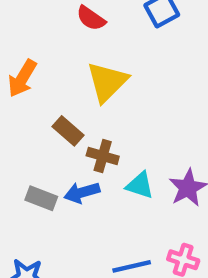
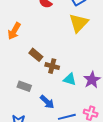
yellow triangle: (107, 82) -> (79, 23), moved
blue arrow: (82, 193) -> (47, 102), moved, turned -119

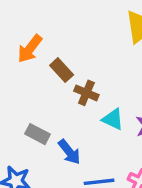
orange arrow: (14, 31) -> (30, 49), moved
gray rectangle: (24, 86) -> (38, 134), moved

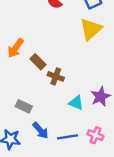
cyan triangle: (113, 119) -> (76, 103), moved
blue arrow: (69, 152) -> (41, 130), moved

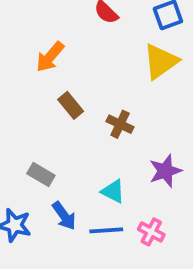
orange arrow: (15, 48) -> (50, 57), moved
brown cross: (56, 76) -> (120, 124), moved
cyan triangle: (76, 103) -> (113, 191), moved

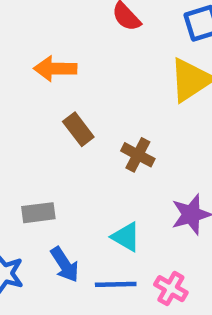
orange arrow: (50, 57) -> (55, 69), turned 48
gray rectangle: (41, 175) -> (38, 213), turned -40

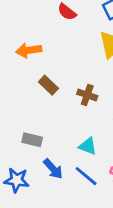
gray rectangle: (38, 213) -> (32, 140), turned 30
blue line: (116, 284) -> (86, 176), turned 50

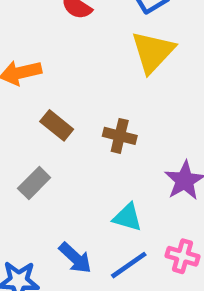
gray rectangle: (32, 140) -> (34, 183), moved, turned -54
blue line: (86, 176) -> (129, 265), turned -70

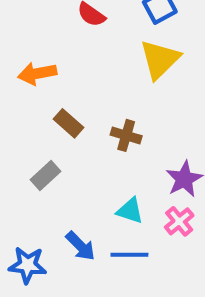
pink cross: (182, 256) -> (179, 221), moved, turned 32
blue line: (129, 265) -> (129, 255), turned 33

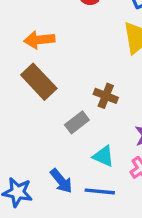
brown rectangle: (69, 123) -> (39, 82), moved, size x1.5
gray rectangle: (45, 176) -> (77, 122), moved

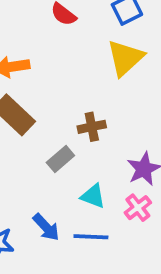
brown cross: (106, 96) -> (92, 127), turned -30

